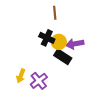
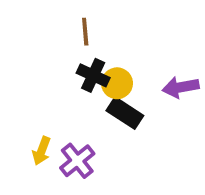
brown line: (55, 13) -> (85, 32), moved
purple arrow: (75, 44) -> (181, 87), moved

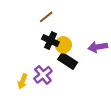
brown line: (85, 32) -> (46, 17), turned 56
purple cross: (77, 161) -> (43, 75), moved

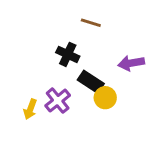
brown line: (46, 17) -> (91, 23), moved, turned 56
yellow circle: (63, 45) -> (105, 98), moved

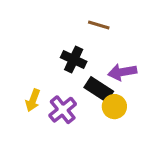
purple arrow: (131, 63) -> (122, 72), moved
yellow arrow: (30, 109) -> (33, 100), moved

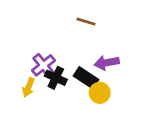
black cross: (74, 60) -> (56, 78), moved
purple cross: (63, 110) -> (43, 65), moved

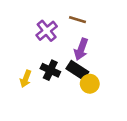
purple arrow: (107, 63) -> (81, 49), moved, turned -60
purple cross: (43, 65) -> (47, 31), moved

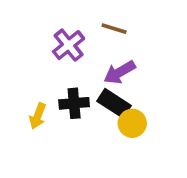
purple arrow: (81, 49) -> (120, 72), turned 40
black cross: (50, 70) -> (74, 103), turned -30

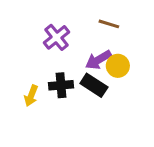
brown line: (114, 29) -> (109, 24), moved
yellow circle: (132, 123) -> (118, 66), moved

